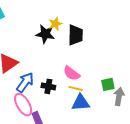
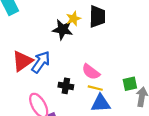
black trapezoid: (76, 35) -> (97, 16), moved
blue arrow: (25, 82) -> (41, 62), moved

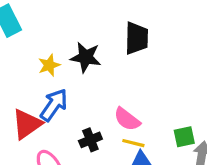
yellow star: (73, 19) -> (49, 65), moved
red triangle: (22, 61) -> (27, 124), moved
black cross: (66, 86) -> (90, 140), turned -32

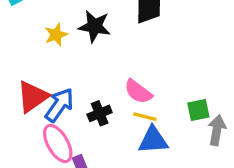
blue arrow: (54, 105) -> (59, 105), moved

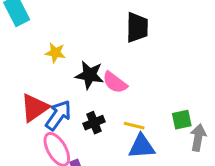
black star: (95, 26) -> (90, 75), moved
yellow star: (56, 35) -> (55, 53), turned 30
pink semicircle: (138, 92) -> (115, 82), moved

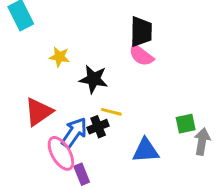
pink semicircle: (115, 82) -> (141, 55), moved
blue arrow: (58, 115) -> (74, 133), moved
yellow line: (134, 126) -> (111, 112), moved

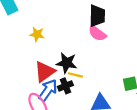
black star: (94, 79) -> (67, 63), moved
red triangle: (39, 112) -> (45, 72), moved

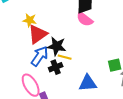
red triangle: (45, 72) -> (38, 34), moved
blue arrow: (48, 90) -> (40, 56), moved

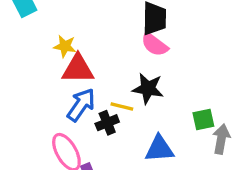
red triangle: (38, 34) -> (78, 69), turned 35
black star: (57, 46) -> (148, 89), moved

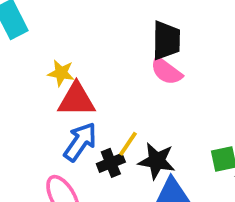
black star: (148, 89) -> (157, 161), moved
yellow line: (122, 106) -> (128, 144), turned -70

